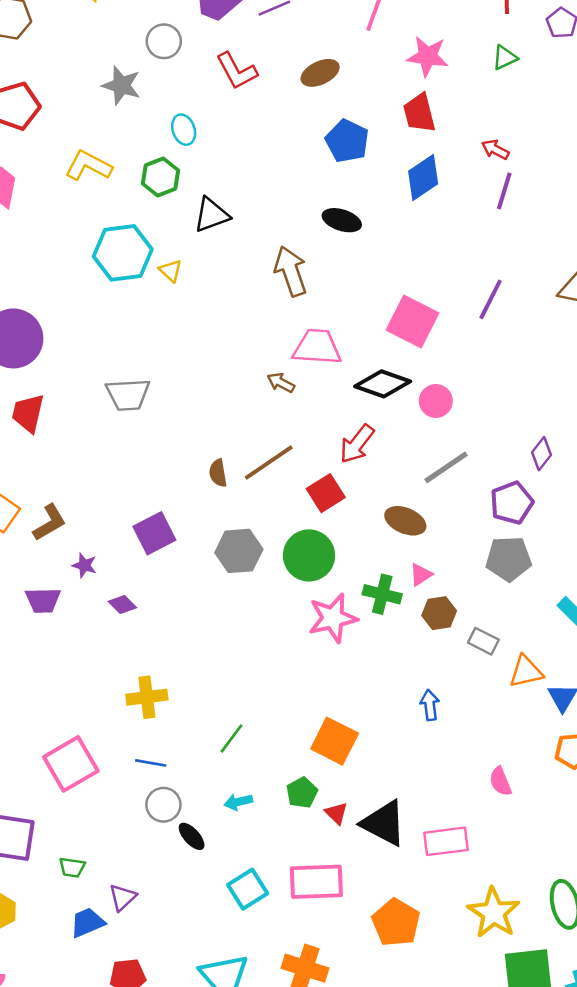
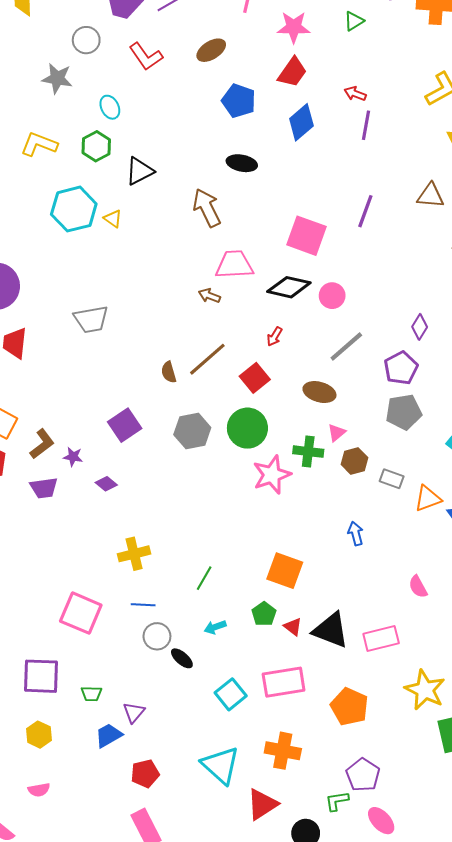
red trapezoid: (419, 113) -> (292, 72), turned -124
red arrow: (357, 444) -> (275, 337), size x0.6
brown L-shape: (50, 523) -> (42, 444), moved
pink square: (71, 764) -> (81, 613), turned -30

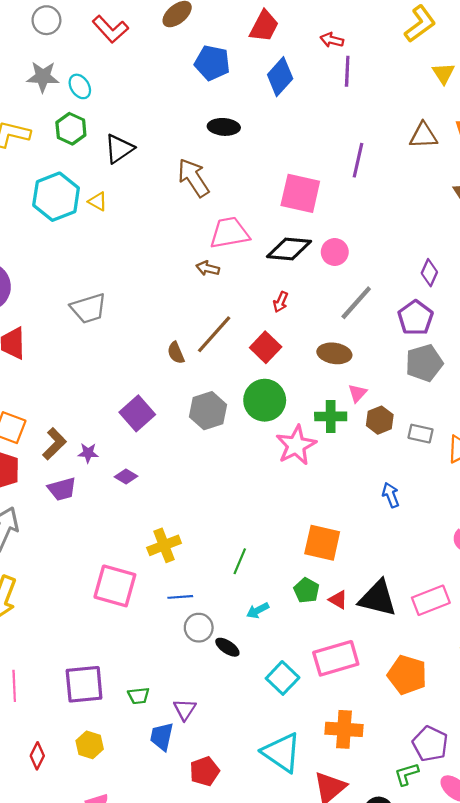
gray star: (57, 78) -> (43, 77), moved
pink square: (81, 613) -> (115, 586), moved
blue trapezoid: (109, 735) -> (162, 737), turned -40

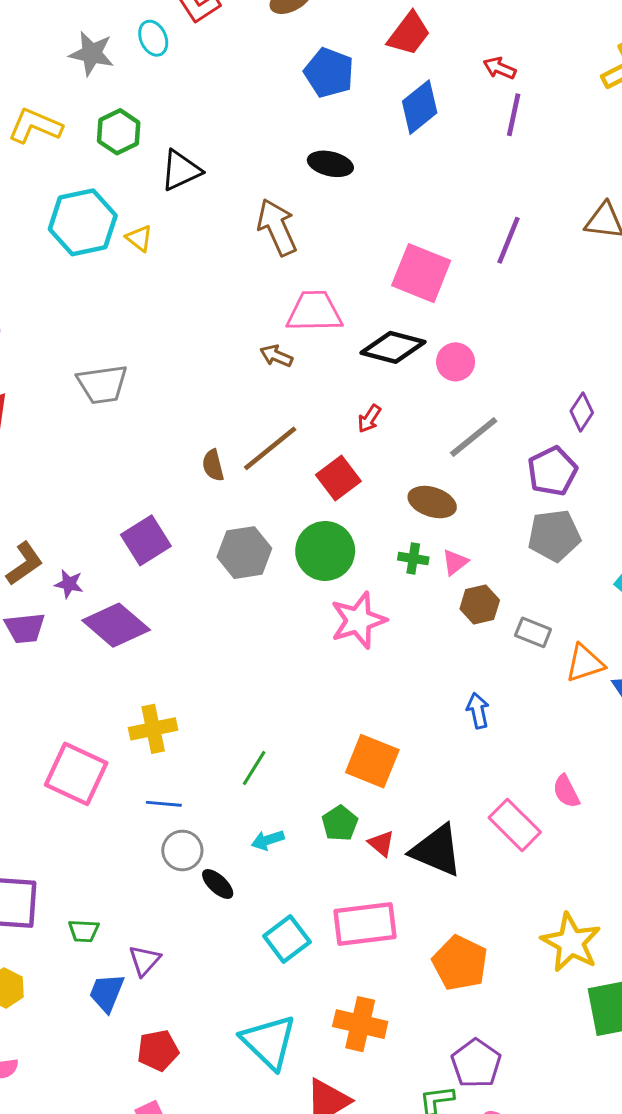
cyan ellipse: (80, 86) -> (153, 38), moved
green cross: (331, 416) -> (413, 559), moved, size x0.7
purple diamond: (126, 477) -> (116, 625), size x2.0
pink rectangle: (431, 600) -> (515, 825), moved, turned 57

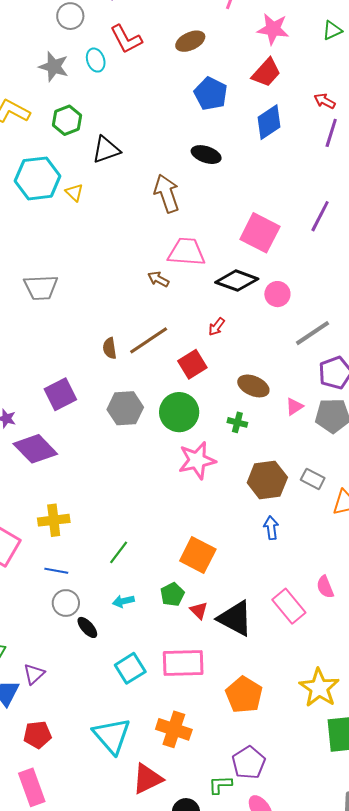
gray line: (474, 437) -> (312, 333), moved
pink triangle: (455, 562) -> (294, 407), moved
brown hexagon: (480, 605) -> (267, 480), moved, size x1.5

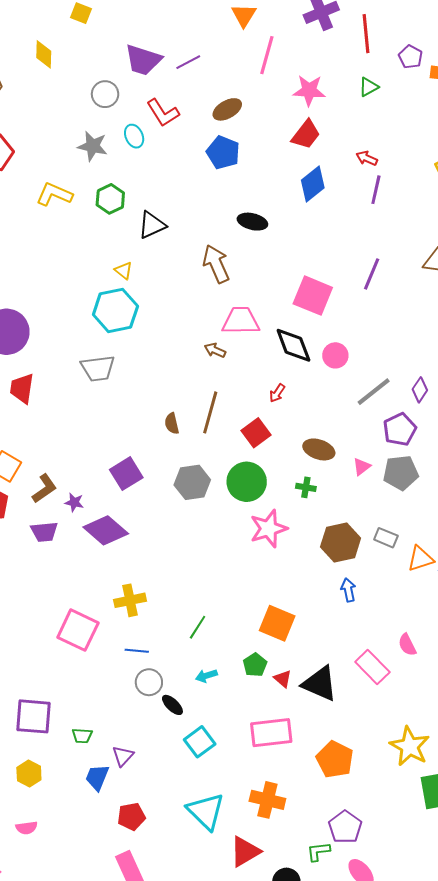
blue pentagon: (211, 94) -> (223, 152), moved
cyan hexagon: (38, 178) -> (115, 310), moved
black diamond: (237, 281) -> (293, 345), turned 54
brown line: (149, 340) -> (210, 412), turned -36
cyan square: (130, 668) -> (200, 742), moved

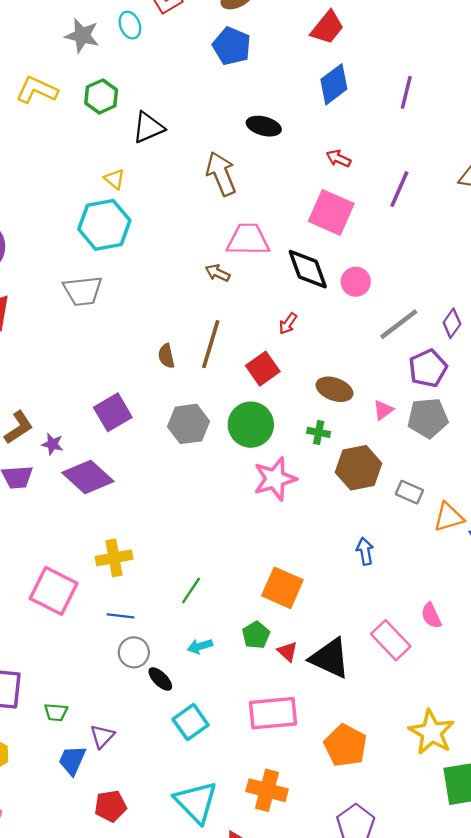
red arrow: (367, 158) -> (338, 158), moved
brown hexagon: (341, 543) -> (359, 468), moved

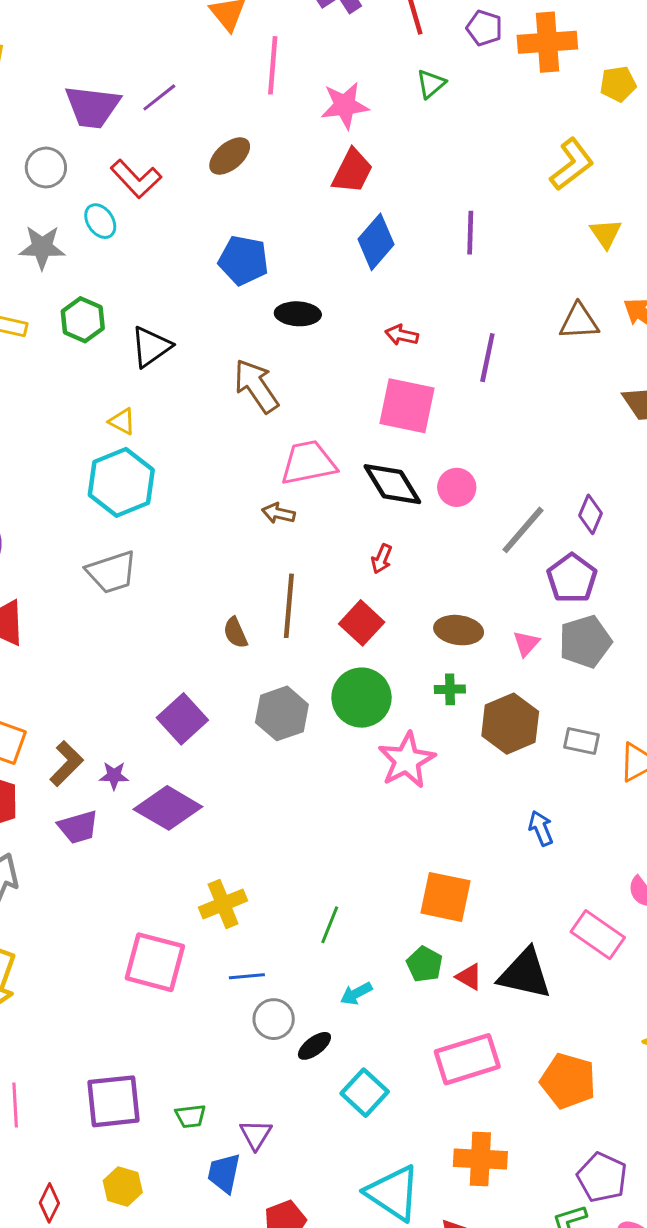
blue pentagon: (232, 46) -> (244, 260), moved
black ellipse: (160, 679) -> (314, 1046), turned -70

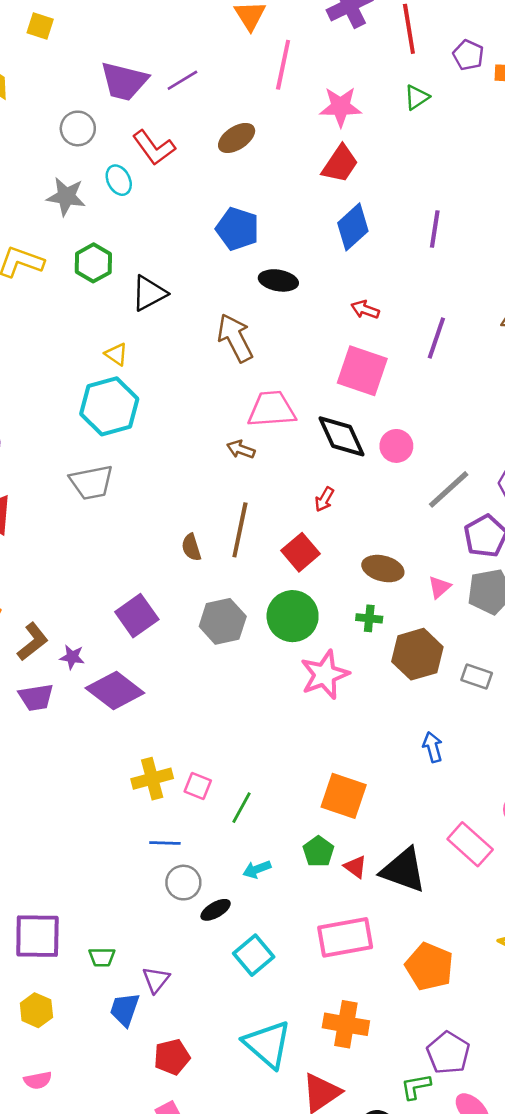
pink square: (155, 962) -> (198, 786), moved, size x0.5

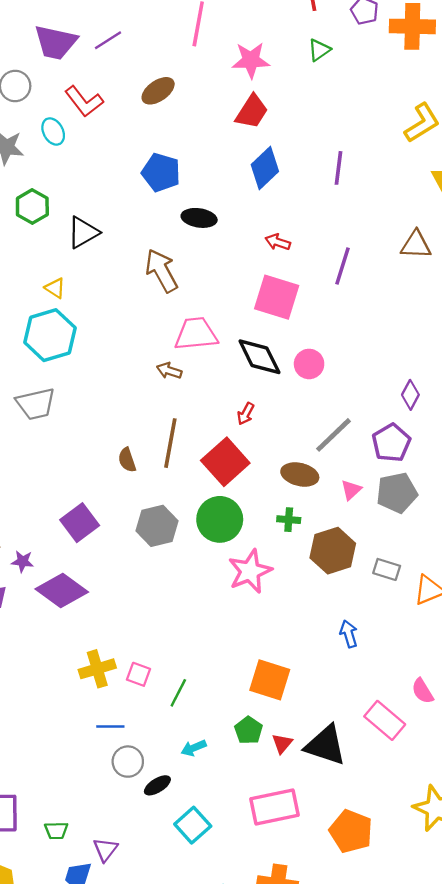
gray line: (449, 489) -> (334, 435), moved
red square: (300, 552) -> (225, 462), size x1.4
red triangle: (355, 867) -> (282, 743), turned 35

